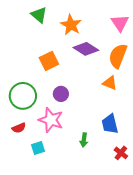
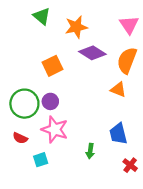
orange star: (71, 25) -> (76, 27), turned 30
purple circle: (61, 94) -> (50, 101), moved
red semicircle: (19, 128) -> (20, 138), turned 48

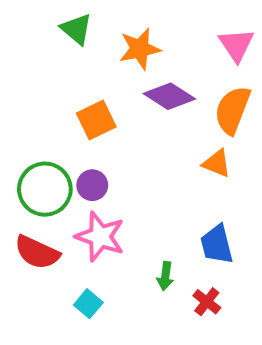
red semicircle: (20, 138) -> (37, 252), size x1.6
cyan square: (41, 160) -> (88, 304), moved, turned -32
red cross: (130, 165) -> (207, 302), moved

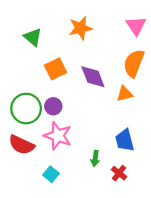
green triangle: (76, 29) -> (33, 37), moved
purple diamond: (169, 96) -> (93, 77), moved, turned 36
orange triangle: (217, 163) -> (125, 94), turned -36

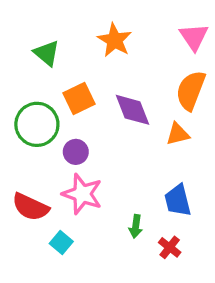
orange star: (80, 28) -> (115, 40), turned -30
green circle: (26, 109) -> (37, 124), moved
cyan square: (51, 174) -> (61, 243), moved

